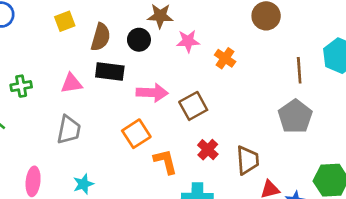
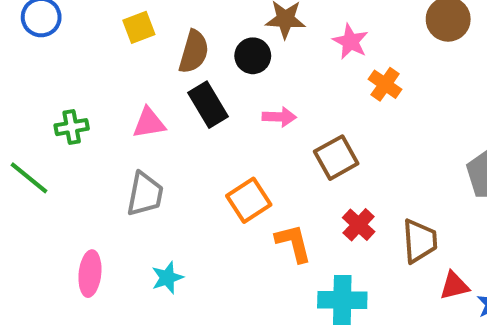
pink star: (188, 41) -> (350, 42), moved, turned 30
black rectangle: (110, 71) -> (208, 105), turned 52
pink arrow: (152, 93) -> (279, 117), moved, size x0.7

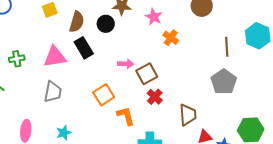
pink arrow: (279, 117) -> (126, 64), moved
pink triangle: (149, 123) -> (55, 57), size x1.4
red cross: (359, 225) -> (155, 97), moved

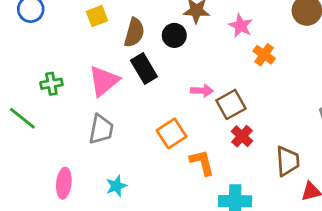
pink triangle: (55, 57) -> (104, 81), turned -30

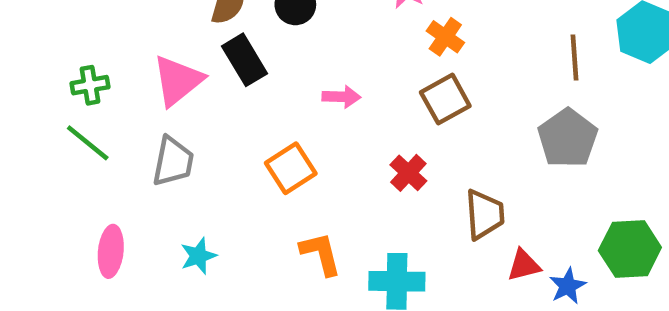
brown square: (231, 104) -> (445, 99), moved
green line: (22, 118) -> (88, 143), moved
orange L-shape: (202, 162) -> (321, 254), moved

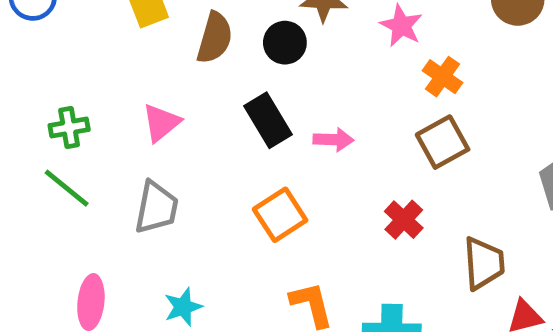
black rectangle: (245, 60) -> (268, 120), moved
pink triangle: (178, 81) -> (161, 123), size x0.7

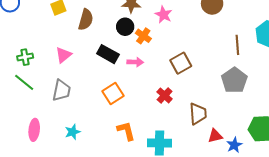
black circle: (285, 43) -> (125, 27), moved
orange cross: (443, 77) -> (143, 36), moved
black rectangle: (268, 120) -> (108, 54), turned -30

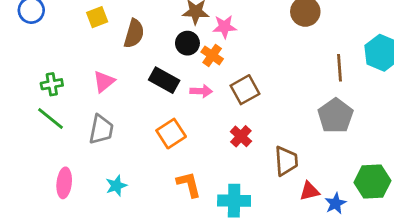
pink star: (164, 15) -> (224, 27), moved, turned -30
brown square: (181, 63) -> (245, 90), moved

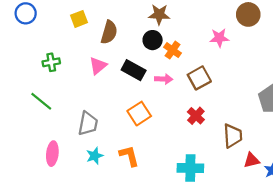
pink star: (224, 27) -> (219, 38), moved
pink triangle: (104, 81) -> (98, 66), moved
green cross: (52, 84) -> (51, 62), moved
gray trapezoid: (101, 129) -> (88, 124), moved
orange L-shape: (189, 184) -> (129, 156), moved

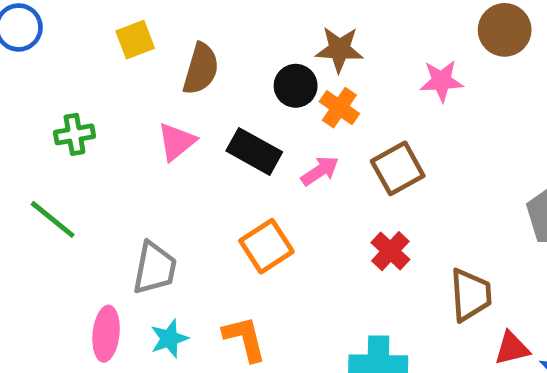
brown star: (159, 14) -> (339, 49), moved
pink arrow: (164, 79) -> (320, 171), turned -36
pink ellipse: (52, 154) -> (106, 334), moved

